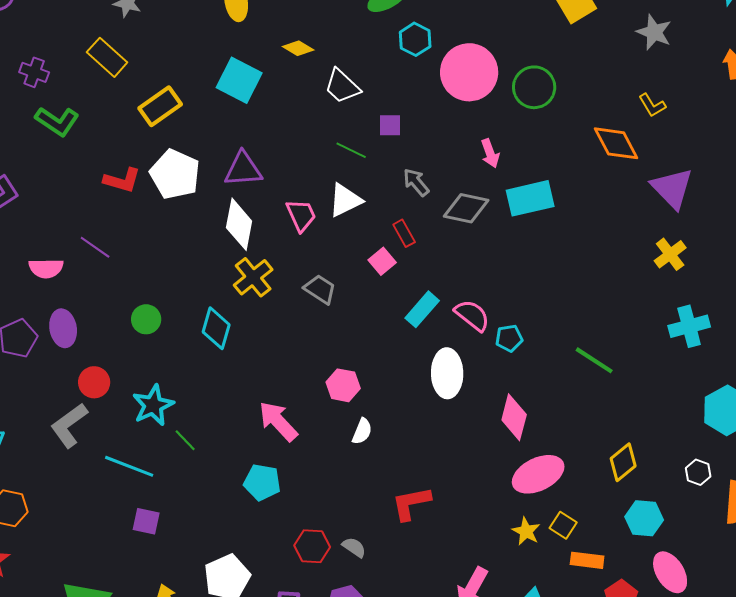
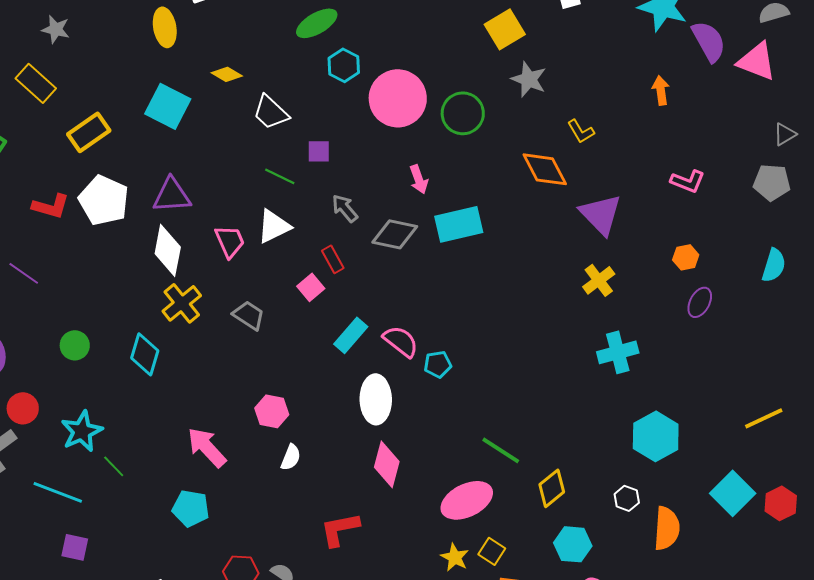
gray star: (654, 32) -> (529, 79), moved
green line: (594, 360) -> (501, 450), moved
pink diamond: (514, 417) -> (387, 464), moved

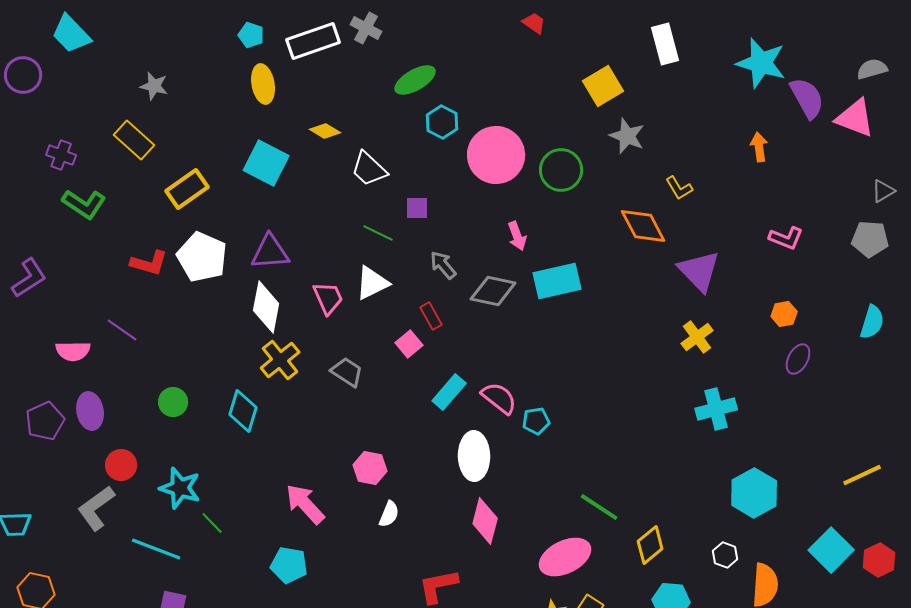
cyan star: (82, 431) -> (180, 488), turned -30

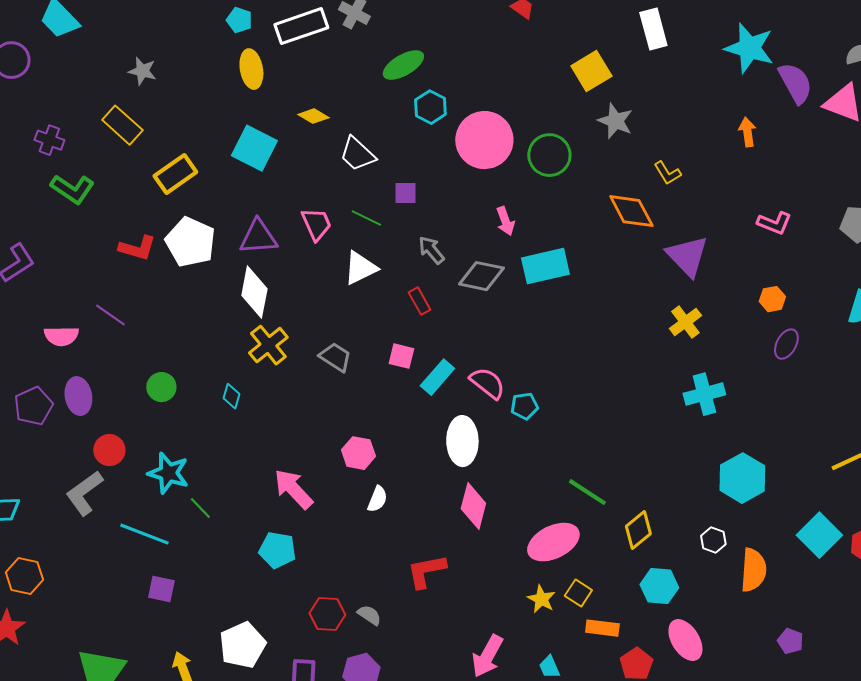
pink trapezoid: (328, 298) -> (316, 224), moved
pink square: (409, 344) -> (401, 356), moved, turned -36
cyan diamond: (243, 411) -> (231, 396), size x0.6

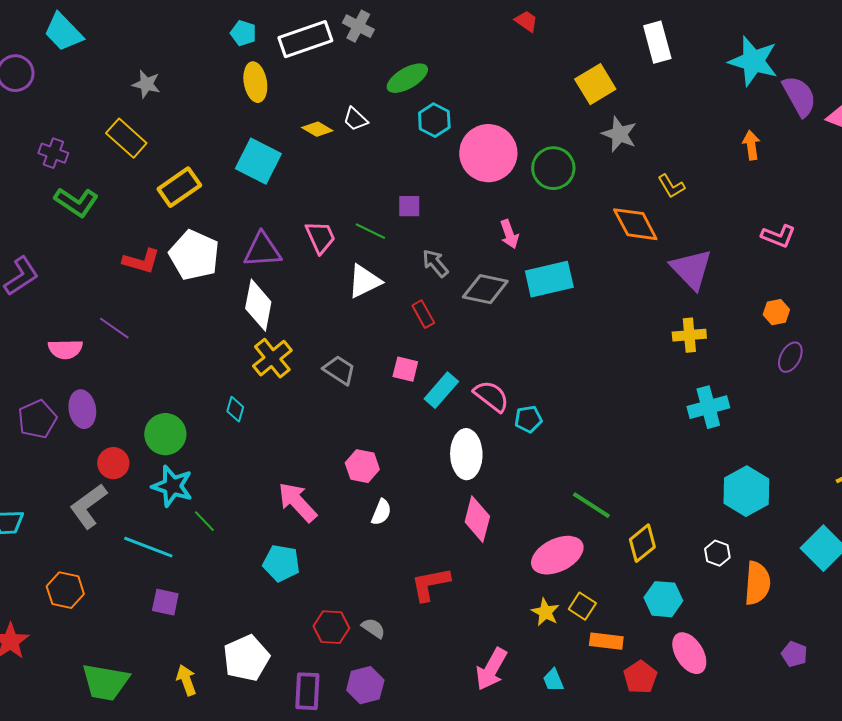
white trapezoid: (357, 154) -> (355, 119), moved, size x0.7
yellow cross: (685, 322) -> (689, 335), turned 32
green circle: (161, 387) -> (165, 434), moved, size x1.4
orange hexagon: (24, 576) -> (65, 590), moved

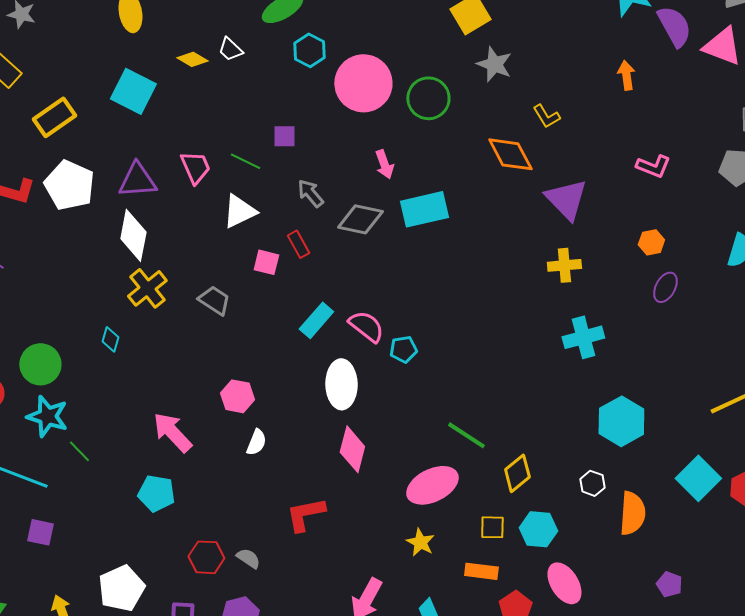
pink square: (405, 369) -> (266, 262), moved
yellow square: (582, 606) -> (492, 527), moved, turned -32

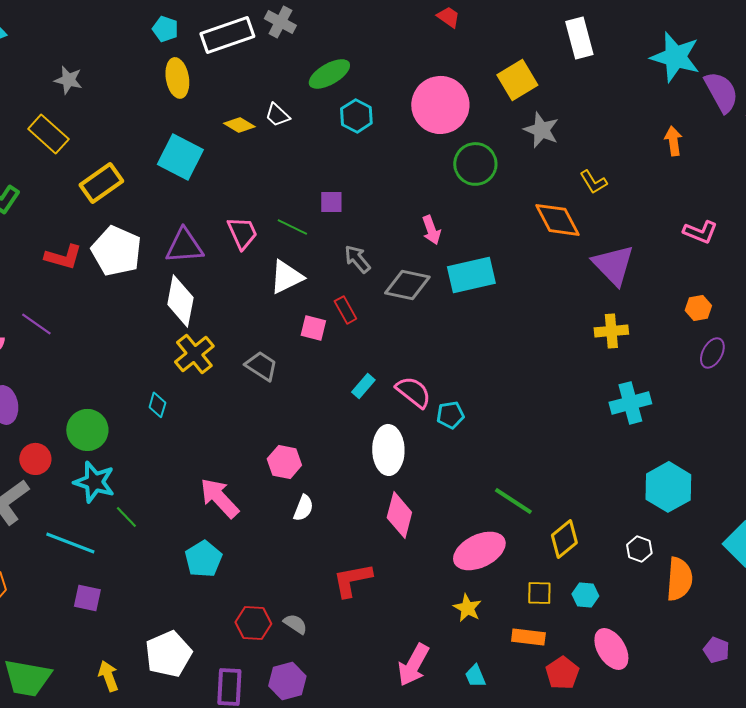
pink circle: (363, 83) -> (440, 105), moved
cyan rectangle: (316, 320) -> (363, 386), size x0.7
cyan pentagon: (156, 493) -> (203, 559), turned 30
cyan hexagon: (538, 529) -> (585, 595), size x0.7

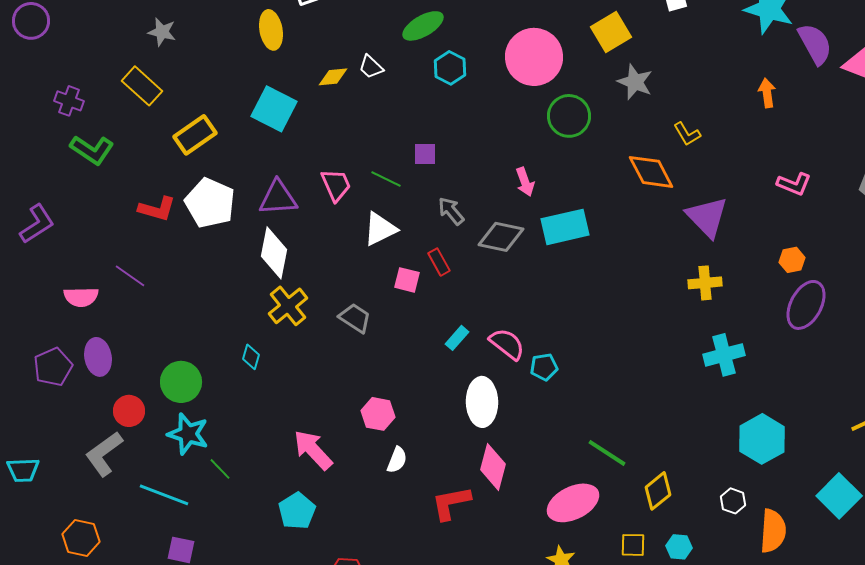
yellow diamond: (239, 125) -> (333, 77), turned -36
purple ellipse: (712, 353) -> (806, 305), size x1.6
red L-shape: (352, 580) -> (451, 503), moved

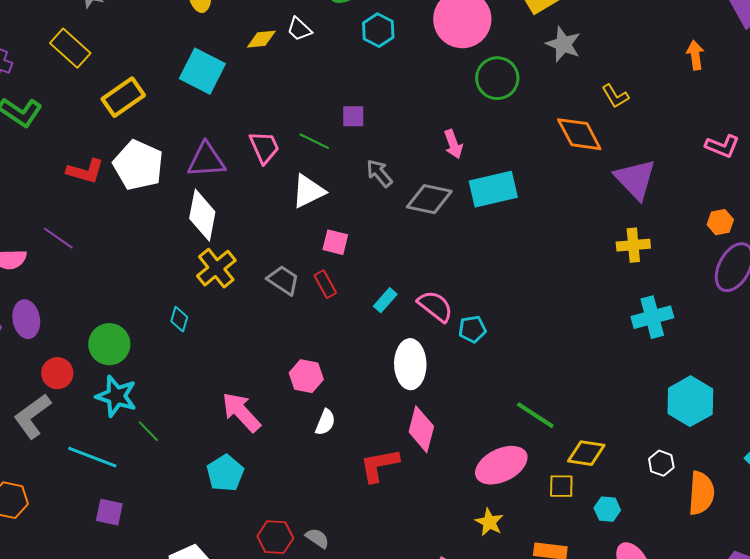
red rectangle: (439, 262) -> (325, 284), moved
yellow diamond: (658, 491) -> (586, 453), turned 48
yellow square: (633, 545) -> (561, 486), moved

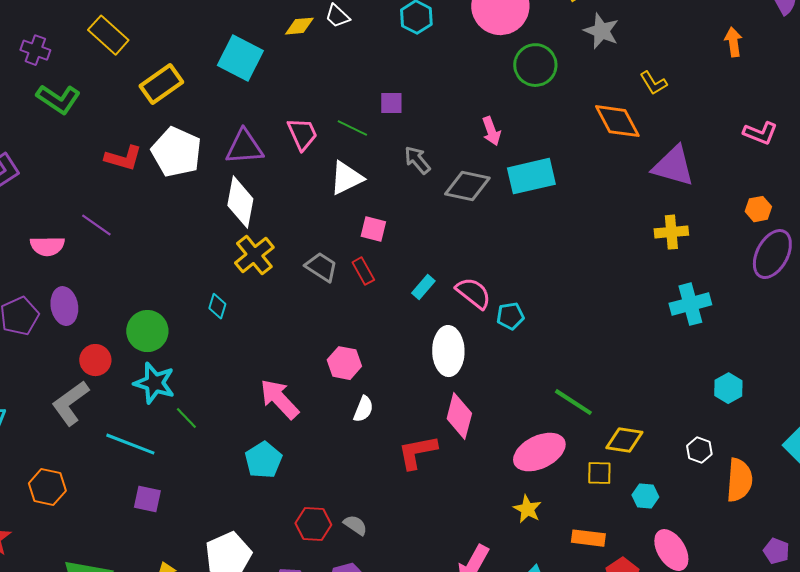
purple triangle: (635, 179) -> (673, 166), turned -30
cyan hexagon: (690, 401) -> (728, 388), size x0.6

